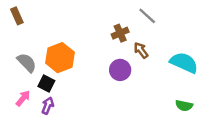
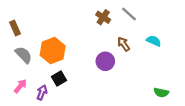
brown rectangle: (17, 16) -> (15, 28), moved
brown cross: (120, 33) -> (103, 17), moved, turned -32
cyan semicircle: (184, 63) -> (154, 41), moved, size x0.6
black square: (46, 83) -> (59, 78), moved, turned 32

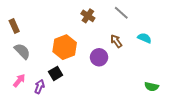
brown cross: (103, 17) -> (88, 16), moved
orange hexagon: (53, 51) -> (65, 47), moved

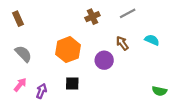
gray line: (121, 13) -> (128, 13), turned -70
brown cross: (88, 16) -> (92, 17), turned 32
brown rectangle: (14, 26) -> (18, 19), moved
black square: (56, 73) -> (72, 84), moved, turned 32

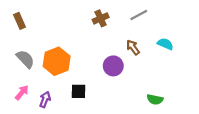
orange hexagon: (68, 50) -> (57, 61), moved
green semicircle: (159, 91) -> (155, 99), moved

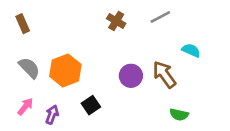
brown cross: (101, 18) -> (116, 21), turned -35
brown arrow: (133, 47) -> (164, 74), moved, size x1.5
black square: (79, 91) -> (91, 105), turned -35

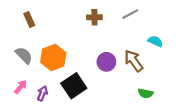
brown cross: (116, 21) -> (94, 17), turned -32
brown rectangle: (23, 24) -> (29, 20), moved
black square: (91, 105) -> (74, 86), size x1.6

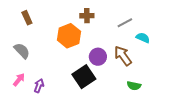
gray line: (130, 14) -> (125, 23), moved
orange hexagon: (53, 58) -> (69, 36), moved
black square: (74, 86) -> (84, 77), moved

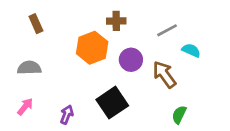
gray semicircle: (22, 51) -> (29, 68), turned -48
purple circle: (98, 57) -> (131, 60), moved
purple arrow: (39, 86) -> (67, 115), moved
green semicircle: (134, 86) -> (179, 115), turned 104

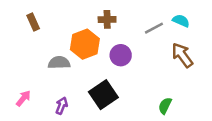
cyan semicircle: (191, 50) -> (181, 21), moved
gray semicircle: (29, 68) -> (59, 63), moved
brown arrow: (164, 74) -> (182, 55), moved

